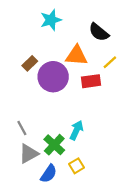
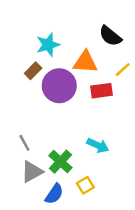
cyan star: (51, 20) -> (48, 45), moved
cyan arrow: (76, 130) -> (98, 145), moved, turned 90

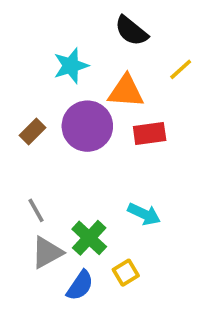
black semicircle: (110, 36) -> (131, 31), moved
yellow line: (123, 70) -> (181, 69), moved
brown rectangle: (33, 71) -> (32, 132), moved

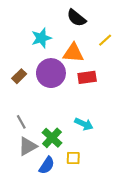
yellow square: (126, 273) -> (73, 158), turned 32

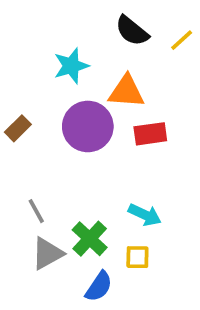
yellow line: (105, 40) -> (182, 40), moved
brown rectangle: (19, 76) -> (18, 128), moved
yellow square: (73, 158) -> (137, 257), moved
blue semicircle: (47, 165) -> (99, 287), moved

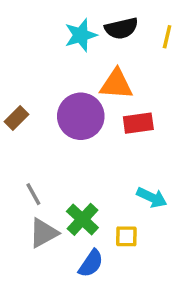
black semicircle: (132, 31) -> (121, 28), turned -52
yellow line: (182, 40) -> (167, 37), turned -35
cyan star: (71, 66) -> (81, 35), moved
cyan arrow: (145, 215) -> (152, 197), moved

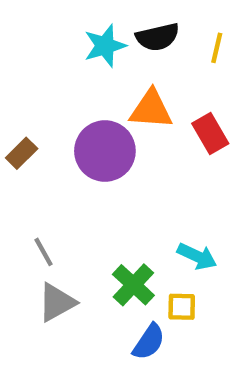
red rectangle: (138, 123) -> (210, 133), moved, turned 68
green cross: (82, 219) -> (133, 285), moved
yellow square: (126, 236) -> (182, 307), moved
blue semicircle: (91, 263) -> (149, 342), moved

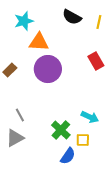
black semicircle: (158, 37) -> (72, 17), turned 42
cyan star: (105, 46) -> (24, 21), moved
orange triangle: (151, 109) -> (39, 42), moved
gray triangle: (57, 302) -> (15, 138), moved

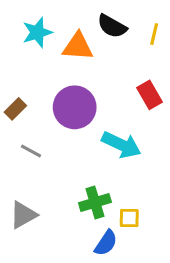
orange triangle: (39, 42) -> (78, 47), moved
gray line: (20, 115) -> (31, 151), moved, turned -32
cyan arrow: (90, 117) -> (121, 145), moved, size x1.4
green cross: (61, 130) -> (95, 202), turned 30

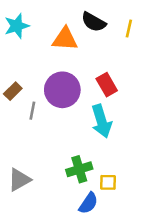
cyan star: (37, 32) -> (17, 26), moved
red rectangle: (150, 95) -> (107, 85), moved
cyan arrow: (121, 145) -> (101, 121), turned 48
gray line: (31, 151) -> (32, 111), moved, turned 72

